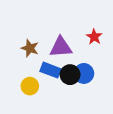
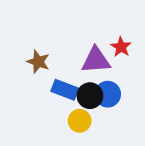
purple triangle: (61, 47) -> (96, 60), moved
yellow circle: (30, 86) -> (80, 121), moved

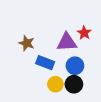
black circle: (90, 96) -> (74, 84), moved

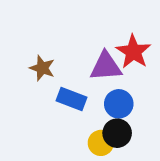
red star: (84, 33) -> (133, 52), size x1.5
yellow circle: (55, 84) -> (101, 143), moved

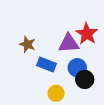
black circle: (117, 133) -> (85, 79), moved
yellow circle: (101, 143) -> (56, 93), moved

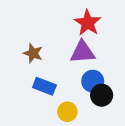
red star: (87, 34) -> (88, 23), moved
blue rectangle: (46, 65) -> (44, 86), moved

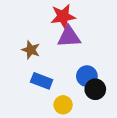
red star: (88, 23) -> (63, 16), moved, turned 30
purple triangle: (83, 52) -> (69, 37), moved

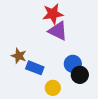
purple triangle: (69, 37) -> (58, 31), turned 30
brown star: (31, 50) -> (19, 56), moved

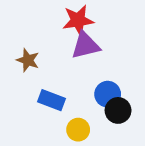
purple triangle: (58, 31) -> (85, 45), turned -40
brown star: (19, 56) -> (28, 60), moved

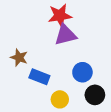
brown star: (28, 60) -> (19, 58), moved
black circle: (118, 110) -> (95, 95), moved

